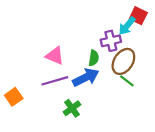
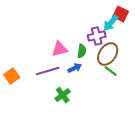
pink triangle: (55, 56) -> (60, 49), moved, turned -36
blue arrow: (86, 77) -> (75, 68), size x0.6
orange square: (14, 97) -> (12, 76), moved

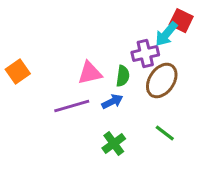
green line: (111, 71) -> (165, 133), moved
orange square: (12, 76) -> (18, 72), moved
green cross: (63, 95) -> (114, 143), moved

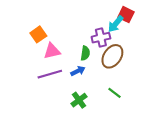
orange square: (18, 72) -> (38, 34), moved
pink triangle: (90, 73) -> (52, 51), moved

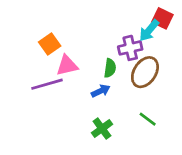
purple line: (50, 74) -> (47, 84), moved

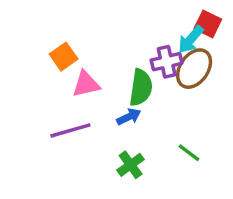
green semicircle: (110, 68) -> (141, 87), size x1.5
brown ellipse: (145, 72) -> (194, 69), moved
purple line: (47, 84) -> (70, 130), moved

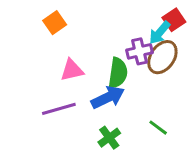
red square: (208, 24) -> (174, 20), turned 30
orange square: (64, 57) -> (55, 23), moved
blue arrow: (129, 117) -> (108, 97), size x1.6

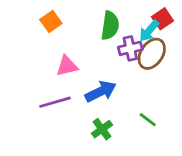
green semicircle: (118, 73) -> (110, 26), moved

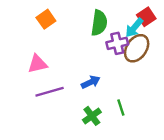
pink triangle: (67, 66) -> (37, 64), moved
blue arrow: (101, 91) -> (91, 82), size x0.7
green line: (148, 120) -> (121, 107), moved, turned 35

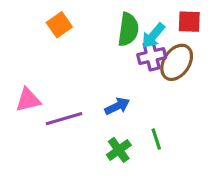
red square: (146, 17) -> (189, 22), turned 36
cyan arrow: (134, 28) -> (153, 36), moved
pink triangle: (37, 64) -> (28, 100), moved

